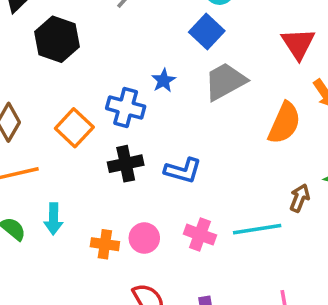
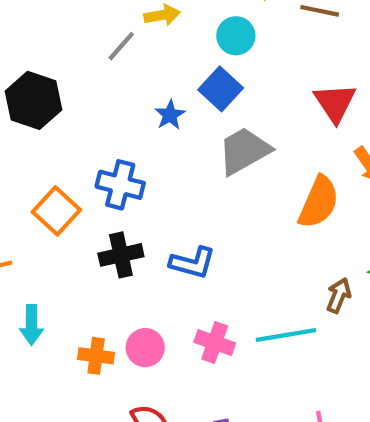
blue star: (164, 80) -> (170, 115), moved

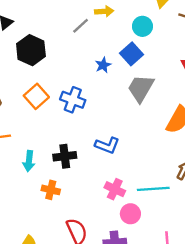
gray trapezoid: (244, 151) -> (141, 88), turned -36
orange square: (56, 211) -> (36, 96), moved
black cross: (121, 255) -> (65, 156), moved
cyan arrow: (32, 325) -> (29, 161), moved
pink circle: (145, 348) -> (130, 214), moved

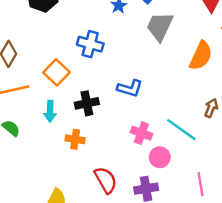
orange square: (36, 96) -> (57, 72), moved
cyan line: (153, 189) -> (181, 130), turned 44

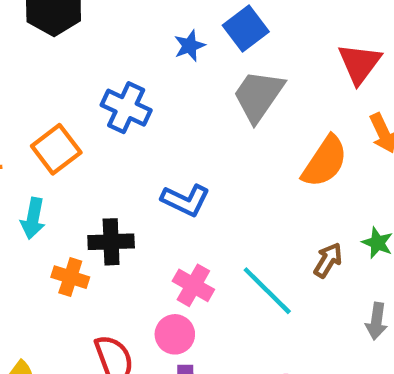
black cross: (87, 103) -> (111, 242), moved
pink circle: (160, 157) -> (175, 334), moved

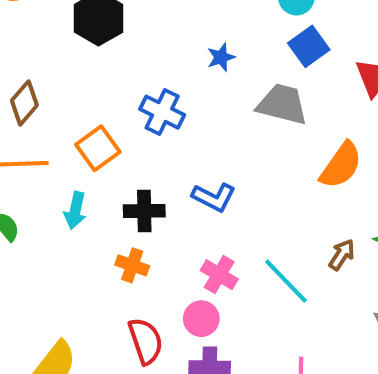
blue square: (246, 28) -> (309, 46), moved
gray trapezoid: (258, 96) -> (282, 104), turned 68
black cross: (111, 242) -> (144, 211), moved
orange cross: (70, 277) -> (132, 265), moved

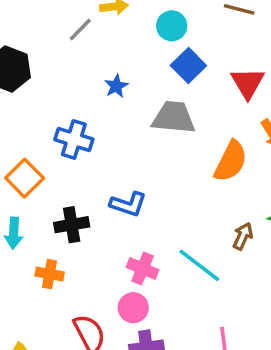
orange cross: (132, 265) -> (50, 274), moved

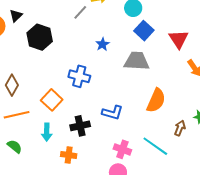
orange semicircle: (231, 161) -> (156, 100), moved

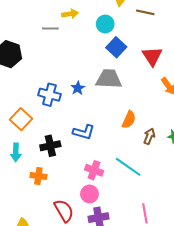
gray line: (80, 12) -> (50, 29), turned 49
blue star: (103, 44) -> (78, 88), moved
orange semicircle: (156, 100) -> (129, 120), size x0.7
brown arrow: (180, 128) -> (149, 136), moved

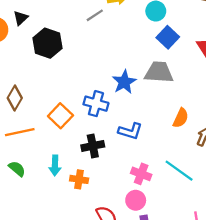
gray line: (50, 29) -> (95, 15), turned -35
blue star: (78, 88) -> (124, 82), size x1.5
blue cross: (49, 95) -> (96, 104), moved
cyan arrow: (16, 152) -> (55, 165), moved

